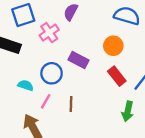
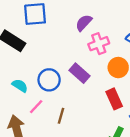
pink cross: (49, 33) -> (99, 44), moved

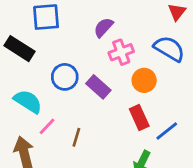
blue circle: (49, 80) -> (65, 77), moved
cyan semicircle: (20, 86) -> (28, 101), size x1.5

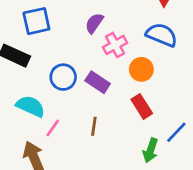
blue line: (167, 131) -> (176, 132), moved
brown line: (76, 137) -> (94, 126), moved

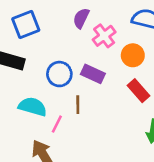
brown line: (94, 126) -> (78, 105), moved

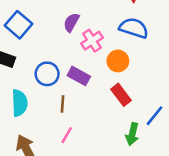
blue square: (26, 25) -> (19, 25), turned -32
cyan semicircle: (33, 107) -> (19, 103), turned 68
pink line: (57, 124) -> (67, 135), moved

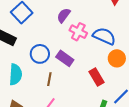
blue semicircle: (134, 28) -> (104, 36), moved
pink cross: (92, 41) -> (78, 32), turned -36
orange circle: (118, 61) -> (117, 58), moved

